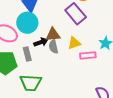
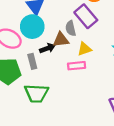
gray semicircle: (53, 47) -> (71, 28), moved
pink rectangle: (88, 55) -> (77, 66), moved

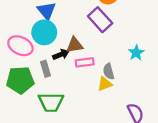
gray semicircle: (71, 28) -> (109, 71), moved
yellow triangle: (84, 49) -> (105, 84), moved
pink rectangle: (77, 66) -> (85, 62), moved

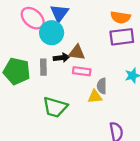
purple rectangle: (100, 20) -> (122, 37), moved, turned -70
pink ellipse: (20, 46) -> (33, 18), moved
green trapezoid: (51, 102) -> (55, 107), moved

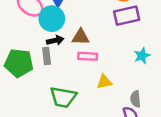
black arrow: (61, 58) -> (55, 40), moved
gray semicircle: (102, 86) -> (136, 99), moved

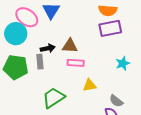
cyan circle: (52, 19) -> (16, 34), moved
green trapezoid: (63, 97) -> (53, 98), turned 135
gray semicircle: (136, 99) -> (116, 101), turned -48

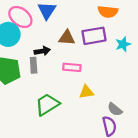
purple rectangle: (110, 28) -> (94, 36), moved
brown triangle: (70, 46) -> (67, 38), moved
cyan star: (123, 63) -> (123, 44), moved

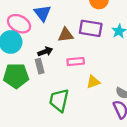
purple rectangle: (94, 36) -> (91, 28), turned 30
green trapezoid: (47, 104) -> (59, 100), turned -35

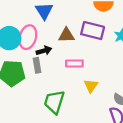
pink ellipse: (19, 24) -> (28, 37), moved, turned 75
yellow triangle: (93, 82) -> (91, 86), turned -40

